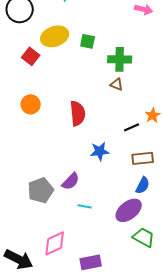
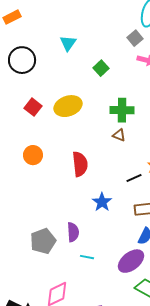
yellow ellipse: (55, 36) -> (68, 106), moved
green square: (88, 41) -> (101, 68), moved, turned 35
blue star: (100, 151) -> (102, 202), turned -30
purple semicircle: (71, 181) -> (73, 232), turned -48

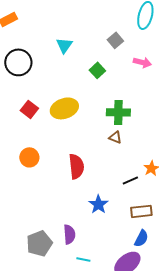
gray square: (135, 38) -> (115, 40), moved

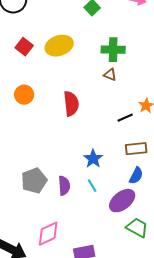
blue star: (98, 204) -> (93, 159), moved
purple semicircle: (69, 234) -> (64, 186), moved
cyan line: (83, 259) -> (92, 186), moved, turned 48

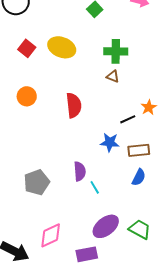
yellow ellipse: (59, 46) -> (62, 47), turned 40
blue star: (93, 159) -> (110, 142), moved, turned -30
purple semicircle: (64, 186) -> (80, 171), moved
purple ellipse: (122, 201) -> (106, 226), moved

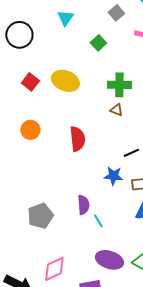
purple ellipse: (106, 226) -> (109, 260), turned 56

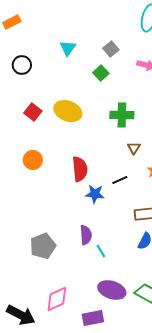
gray square: (116, 13) -> (111, 49), moved
black circle: (19, 35) -> (22, 65), size x0.7
brown triangle: (116, 110) -> (134, 148), moved, turned 40
black line: (131, 153) -> (120, 180), moved
blue star: (113, 176) -> (95, 194), moved

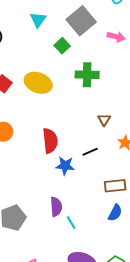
gray square: (111, 49) -> (81, 21), size x1.8
green square: (101, 73) -> (62, 46), moved
green cross: (122, 115) -> (87, 75), moved

